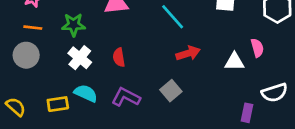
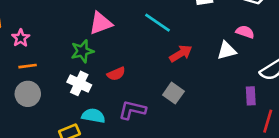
green star: (74, 25) -> (82, 51), moved
pink semicircle: (257, 48) -> (245, 32), turned -42
red semicircle: (119, 57) -> (116, 74), turned -90

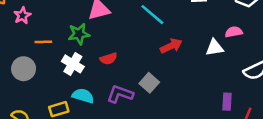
pink semicircle: (245, 32) -> (234, 32), turned -35
orange line: (28, 66) -> (43, 42), moved
gray square: (173, 93) -> (149, 83), moved
purple rectangle: (251, 96) -> (227, 102), moved

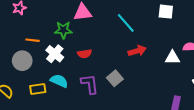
orange line: (43, 42) -> (32, 40), moved
gray circle: (24, 69) -> (22, 61), moved
purple L-shape: (120, 94) -> (90, 84), turned 55

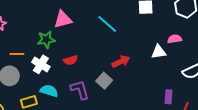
red arrow: (137, 51) -> (121, 61), moved

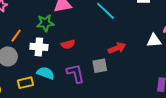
orange line: (17, 54) -> (16, 36), turned -56
white cross: (41, 64) -> (39, 47), turned -30
gray square: (104, 81) -> (100, 66), turned 35

